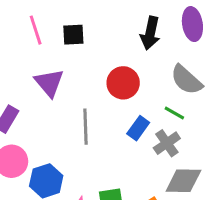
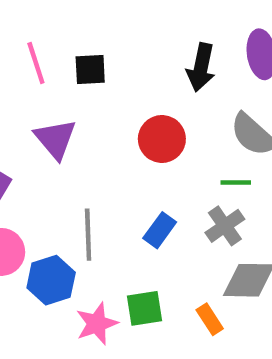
green line: (174, 113) -> (236, 182), turned -30
gray line: (85, 127) -> (88, 235), moved
blue rectangle: (138, 128) -> (160, 230), moved

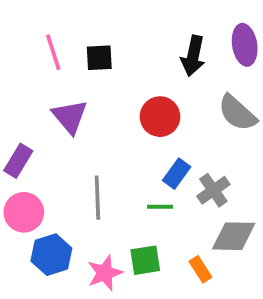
green line: (236, 182) -> (160, 207), moved
blue rectangle: (160, 230) -> (177, 174), moved
blue hexagon: (51, 280) -> (51, 255), moved

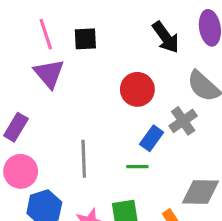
black arrow: (193, 56) -> (166, 37), turned -48
purple triangle: (70, 117) -> (49, 74), moved
gray cross: (213, 190) -> (183, 121), moved

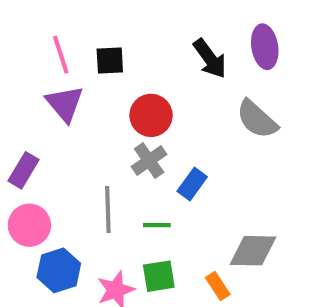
red circle: (137, 89) -> (151, 115), moved
gray cross: (183, 121) -> (149, 160), moved
green line: (137, 167) -> (157, 225), moved

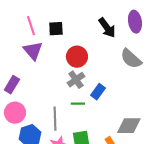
gray line: (108, 210) -> (55, 119), moved
green line: (157, 225) -> (78, 104), moved

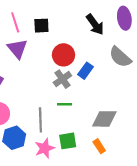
blue rectangle: (98, 92) -> (86, 71), moved
gray diamond: (129, 126) -> (104, 119), moved

